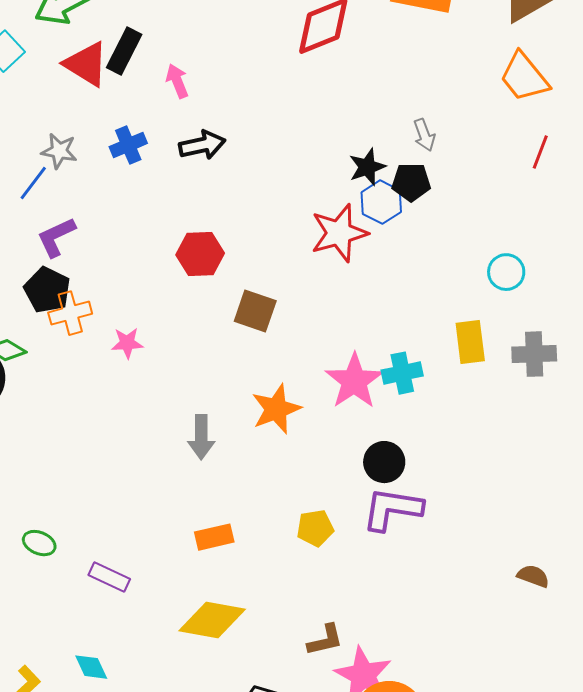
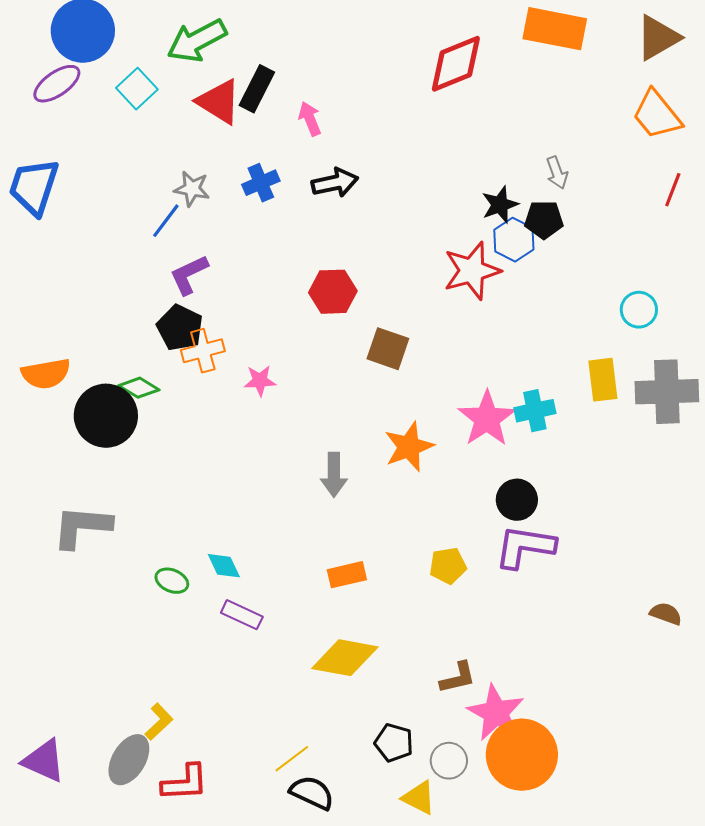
gray cross: (534, 354) -> (667, 392), size x1.4
cyan diamond: (91, 667) -> (224, 566), moved

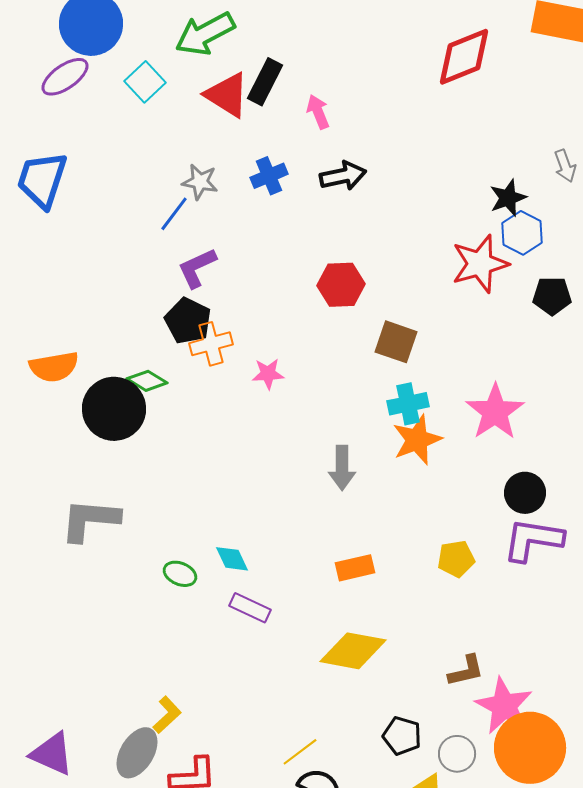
black pentagon: (544, 220) -> (552, 296), moved
cyan cross: (535, 411) -> (408, 404), moved

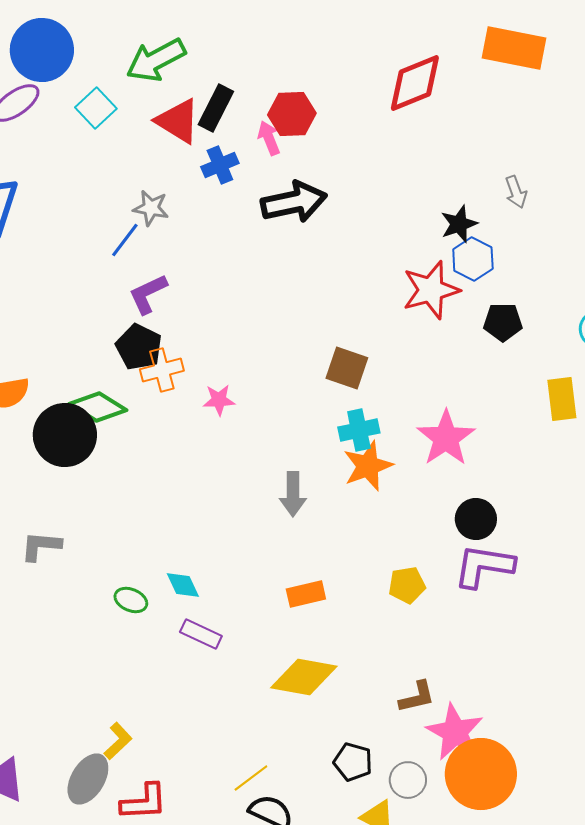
blue cross: (269, 176) -> (220, 165), moved
black arrow: (343, 176) -> (294, 202), size x1.4
red hexagon: (341, 285) -> (292, 114), moved
green diamond: (147, 381) -> (98, 407), size x1.4
gray L-shape: (90, 520) -> (41, 546), size x0.7

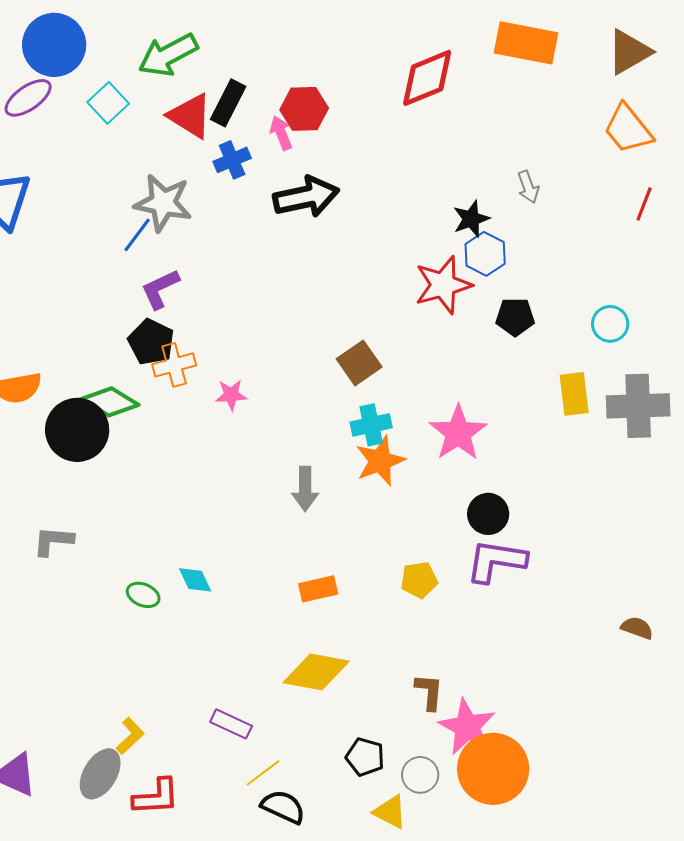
gray star: (151, 208) -> (163, 203), size x1.6
brown square: (347, 368) -> (359, 363), turned 36
purple rectangle: (201, 634) -> (231, 724), moved
brown L-shape: (417, 697) -> (429, 692), turned -72

